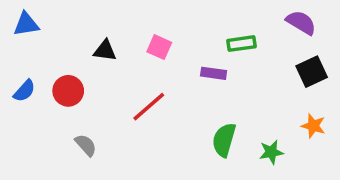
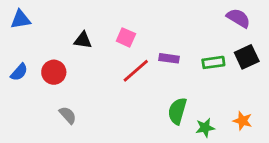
green rectangle: (242, 44) -> (213, 62), moved
red line: (149, 107) -> (136, 71), moved
orange star: (313, 126) -> (243, 121), moved
green star: (271, 152) -> (205, 128), moved

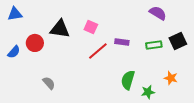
purple semicircle: (238, 18) -> (158, 13), moved
black triangle: (83, 40) -> (60, 29), size x1.5
red circle: (54, 72) -> (35, 43), moved
orange star: (243, 121) -> (171, 78), moved

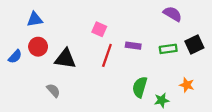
blue triangle: (15, 14) -> (35, 19), moved
black triangle: (60, 29) -> (65, 59), moved
red line: (98, 51) -> (107, 55), turned -30

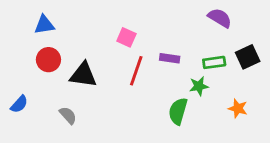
blue semicircle: (15, 57) -> (19, 104), moved
green star: (162, 100) -> (199, 86), moved

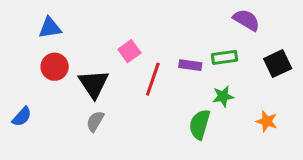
pink square: (126, 37) -> (129, 51), moved, turned 30
green rectangle: (214, 62) -> (225, 57), moved
black triangle: (83, 75) -> (94, 84), turned 48
gray semicircle: (68, 115) -> (95, 121), moved, turned -108

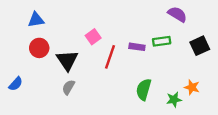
green star: (223, 96) -> (174, 100), moved

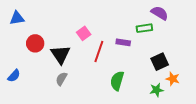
blue triangle: (36, 20) -> (17, 18), moved
green rectangle: (162, 41) -> (144, 28), moved
black square: (200, 46) -> (160, 62), moved
green semicircle: (144, 89) -> (117, 81), moved

